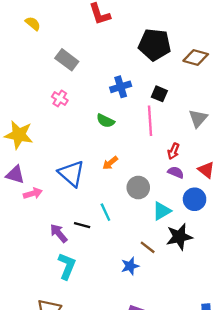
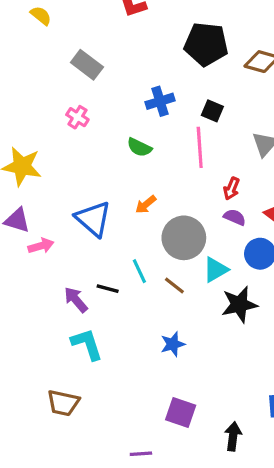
gray circle: (138, 188) -> (184, 238), size x1.4
brown line: (148, 247) -> (174, 285), moved
cyan L-shape: (67, 266) -> (87, 344), turned -40

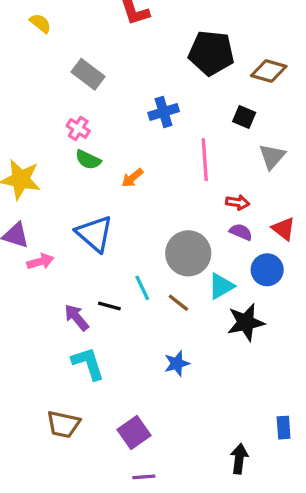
black square: (212, 111) -> (244, 117), moved
green semicircle: (139, 147) -> (88, 160), moved
red arrow: (231, 189) -> (238, 202), turned -105
orange arrow: (146, 204) -> (132, 178), moved
purple square: (181, 412) -> (134, 432), moved, turned 36

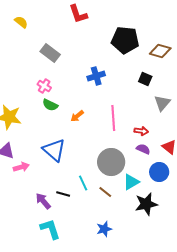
pink line: (205, 160) -> (113, 118), moved

